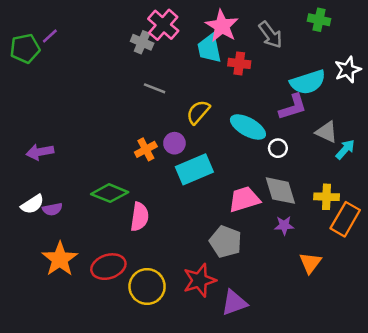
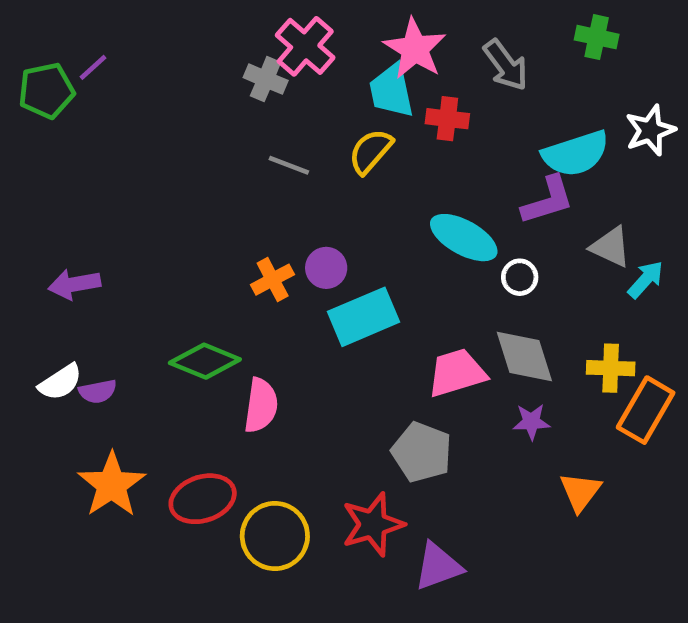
yellow semicircle: (198, 112) -> (370, 151), moved

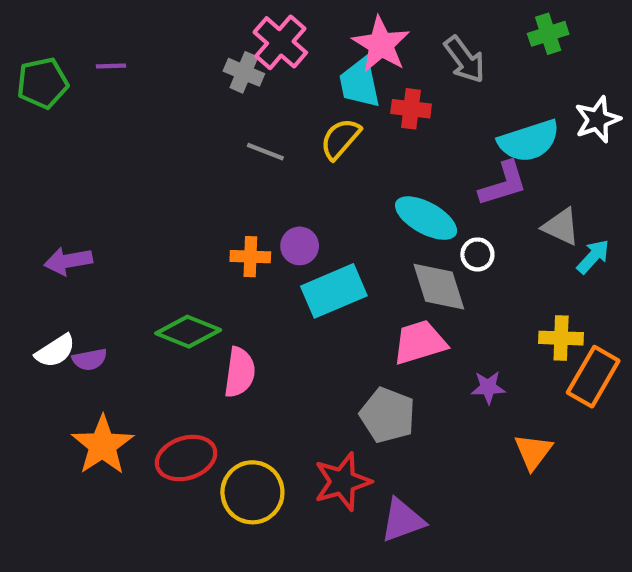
green cross: (597, 37) -> (548, 34), turned -30
purple line: (93, 67) -> (111, 66), moved, turned 40
orange cross: (273, 280) -> (250, 257), turned 30
gray diamond: (524, 356) -> (439, 287), moved

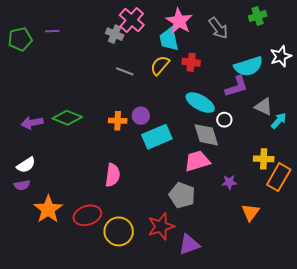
red cross: (411, 109) -> (191, 62), moved
green diamond: (188, 332) -> (67, 118), moved
purple semicircle: (90, 359) -> (22, 185), moved

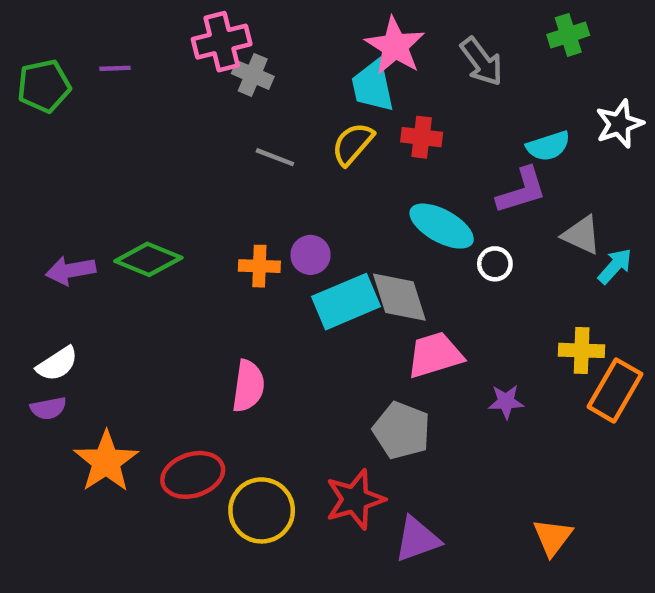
pink cross: (132, 20) -> (222, 42), moved, turned 35
cyan semicircle: (249, 66) -> (548, 146), size x0.7
gray diamond: (206, 135) -> (399, 297), moved
orange triangle: (251, 212) -> (553, 537), moved

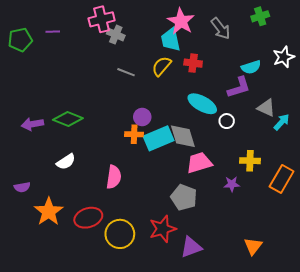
orange cross: (259, 266) -> (134, 134), moved
yellow cross: (582, 350) -> (250, 161), moved
white semicircle: (57, 364) -> (66, 162), moved

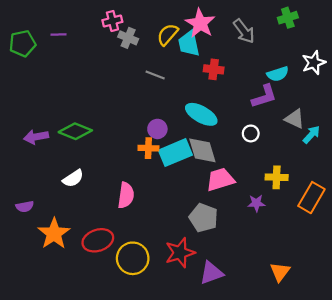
pink cross: (102, 19) -> (112, 21), size x0.7
yellow semicircle: (162, 66) -> (168, 35), moved
gray line: (126, 72) -> (155, 75), moved
cyan ellipse: (202, 104) -> (201, 114), moved

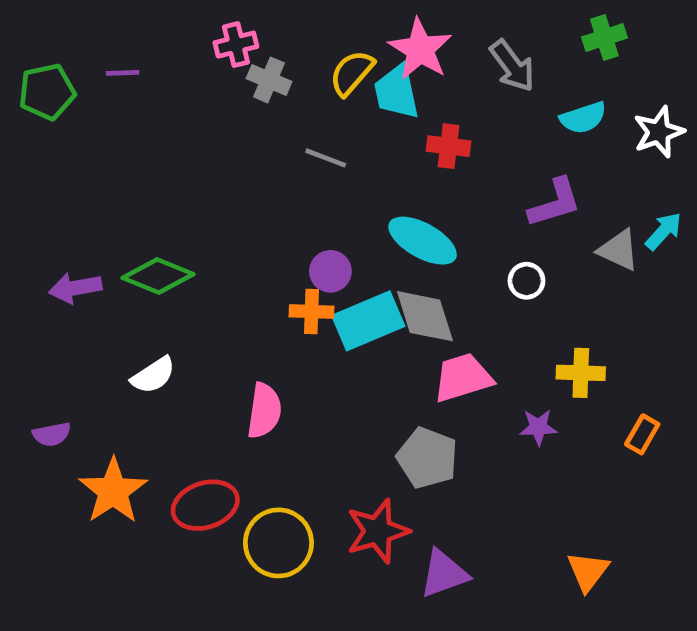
cyan semicircle: (278, 74) -> (583, 118), moved
cyan arrow: (311, 135) -> (663, 231), moved
orange rectangle: (311, 198) -> (642, 434), moved, size x0.6

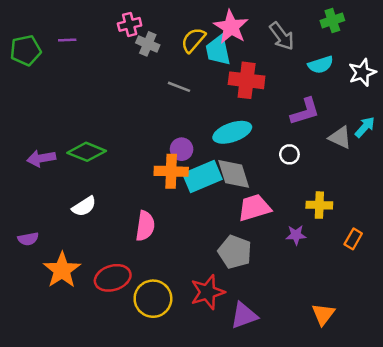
red cross: (449, 146) -> (247, 80), size x1.5
cyan ellipse: (423, 241) -> (232, 132), turned -48
orange cross: (312, 311) -> (171, 171), size x1.4

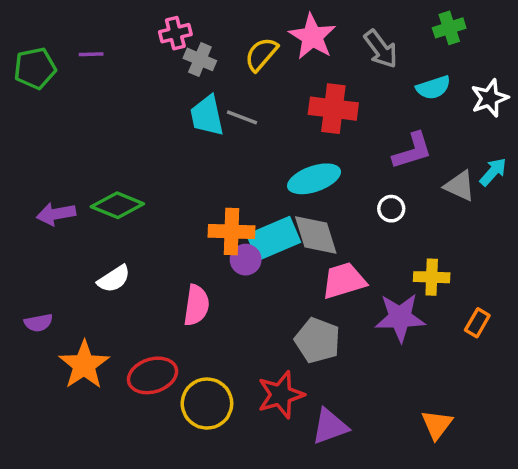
cyan trapezoid: (218, 50) -> (207, 116), moved
purple circle: (182, 149) -> (246, 260), moved
purple star: (296, 235) -> (400, 318), size x1.8

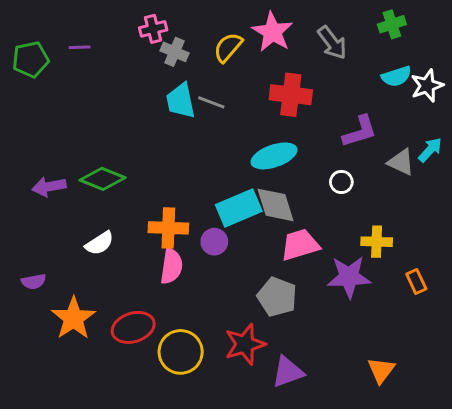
cyan semicircle: (433, 88) -> (396, 76), moved
orange cross: (232, 231) -> (168, 228), moved
purple circle: (246, 260) -> (214, 242), moved
orange rectangle: (477, 323) -> (416, 281), turned -55

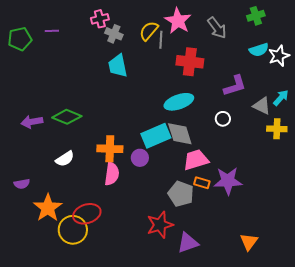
gray line: (211, 102) -> (161, 40), moved, turned 72
yellow cross: (377, 242) -> (277, 129), moved
orange rectangle: (416, 281) -> (202, 183), moved, turned -49
yellow circle: (181, 352) -> (73, 230), moved

